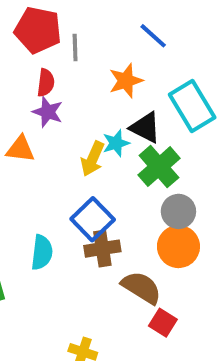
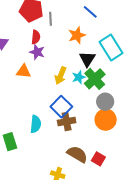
black triangle: (145, 128) -> (87, 59), turned 36
cyan star: (116, 143) -> (79, 77), moved
brown semicircle: (141, 288) -> (77, 154), moved

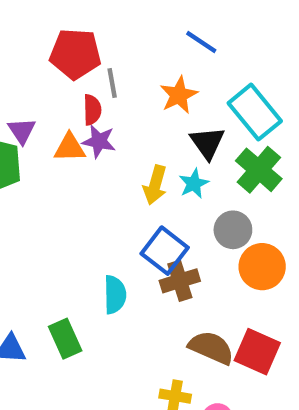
gray line: (50, 19) -> (112, 83), moved
orange triangle: (24, 71) -> (70, 148), moved
green cross: (95, 79) -> (259, 170), moved
gray circle: (105, 102) -> (233, 230), moved
red square: (98, 159) -> (257, 352), size x1.5

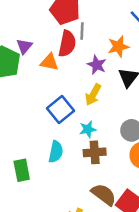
red semicircle: (92, 110) -> (67, 44), size x1.5
purple star: (99, 141) -> (97, 65), moved
cyan star: (194, 184) -> (88, 129), moved
blue square: (165, 251) -> (61, 110), moved

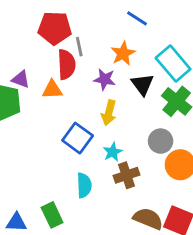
purple triangle: (24, 46) -> (21, 79), turned -35

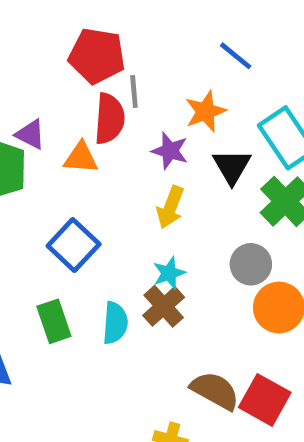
blue square: (78, 138) -> (74, 245), moved
brown cross: (127, 175) -> (164, 306), moved, turned -30
green rectangle: (52, 215) -> (54, 321), moved

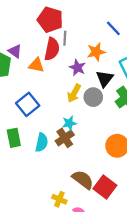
gray circle: (251, 264) -> (93, 97), moved

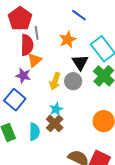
red pentagon: (50, 20) -> (20, 19), turned 30
orange triangle: (36, 65) -> (35, 60), moved, turned -42
purple star: (77, 68) -> (23, 76), moved

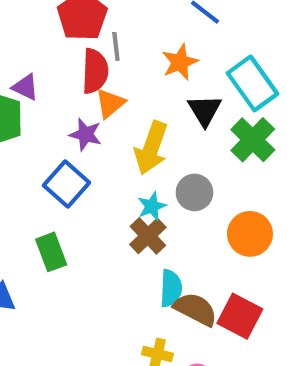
yellow arrow: (55, 81) -> (151, 148), size x1.4
gray circle: (73, 81) -> (194, 192), moved
cyan semicircle: (34, 132) -> (171, 288), moved

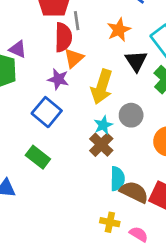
green rectangle: (51, 252) -> (38, 157), turned -30

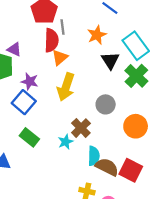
purple star: (58, 79) -> (30, 81), moved
yellow arrow: (102, 87) -> (66, 87), moved
blue square: (47, 112) -> (24, 102), moved
cyan star: (103, 125) -> (65, 142), moved

